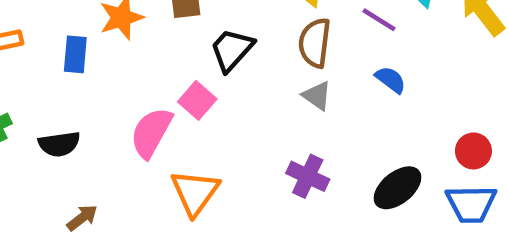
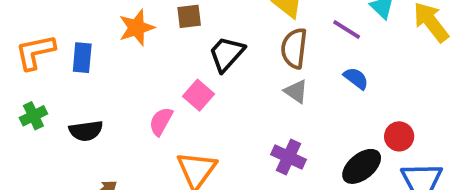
blue rectangle: (75, 54) -> (82, 58), moved
pink semicircle: (151, 133) -> (161, 121), size x0.7
red circle: (473, 151) -> (399, 136), moved

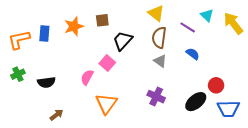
blue rectangle: (82, 58) -> (44, 34), moved

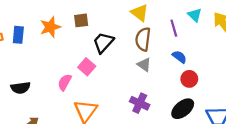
purple line: (188, 27) -> (174, 28), turned 42
red circle: (216, 85) -> (189, 79), moved

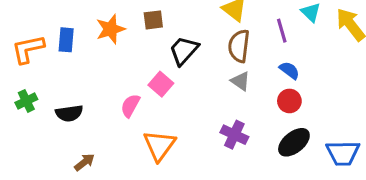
red circle: (189, 79) -> (289, 101), moved

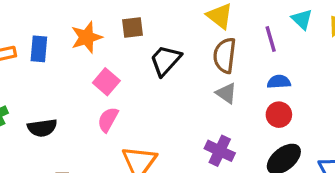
blue semicircle: (289, 70) -> (279, 82), turned -40
pink square: (161, 84) -> (106, 82), moved

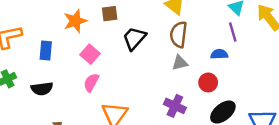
purple line: (271, 39) -> (233, 32), moved
blue rectangle: (39, 49) -> (46, 50), moved
gray triangle: (226, 93) -> (180, 63), turned -49
red circle: (279, 115) -> (208, 82), moved

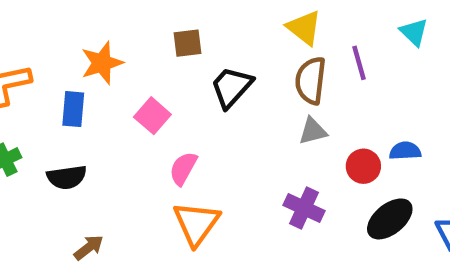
orange star: (75, 21) -> (102, 63), moved
purple line: (233, 32) -> (359, 63), moved
blue semicircle: (219, 54) -> (405, 151), moved
pink semicircle: (91, 82) -> (183, 168), moved

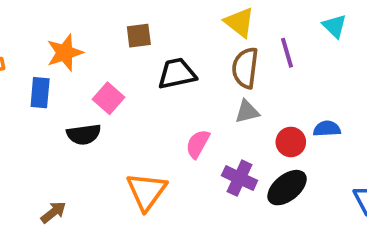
black trapezoid: (232, 87) -> (177, 74), turned 36
pink semicircle: (183, 168) -> (198, 144), moved
black semicircle: (67, 177) -> (84, 134), moved
black ellipse: (390, 219) -> (287, 188), moved

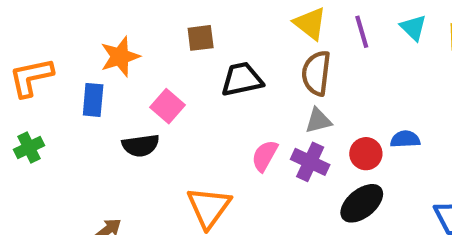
purple line: (287, 53) -> (362, 32), moved
purple cross: (240, 178) -> (310, 162), moved

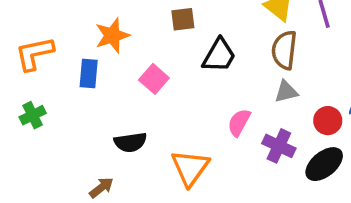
black trapezoid: (242, 79) -> (219, 55), turned 132
black semicircle: (141, 145) -> (130, 142), moved
purple cross: (310, 162) -> (279, 146), moved

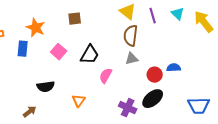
orange star: (112, 35) -> (36, 28), turned -30
black trapezoid: (219, 55) -> (90, 55), moved
purple cross: (279, 146) -> (128, 108), moved
orange triangle: (190, 168) -> (79, 101), size x0.6

